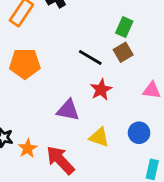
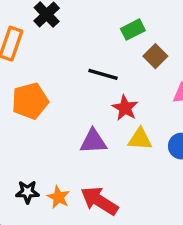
green rectangle: (124, 27) -> (133, 30), turned 54
brown square: (123, 52) -> (155, 56), moved
yellow triangle: (99, 137) -> (140, 139), moved

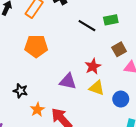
brown square: (155, 56) -> (119, 49), moved
black line: (103, 74) -> (87, 26), moved
black star: (27, 192) -> (21, 91), moved

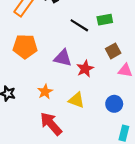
purple triangle: (68, 81) -> (63, 58), moved
yellow triangle: (97, 88) -> (77, 100), moved
orange star: (37, 110) -> (45, 92), moved

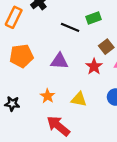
red star: (85, 69) -> (94, 66), moved

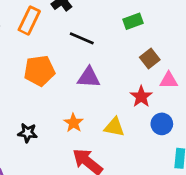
black line: (70, 27) -> (82, 38), moved
red star: (94, 66) -> (141, 97), moved

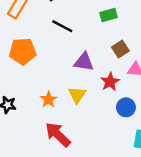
purple triangle: (89, 77) -> (84, 62), moved
yellow triangle: (114, 127) -> (77, 95), moved, turned 48

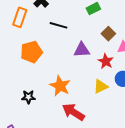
yellow triangle: (77, 95) -> (101, 86), moved, turned 42
orange star: (49, 100) -> (60, 86), size x1.5

